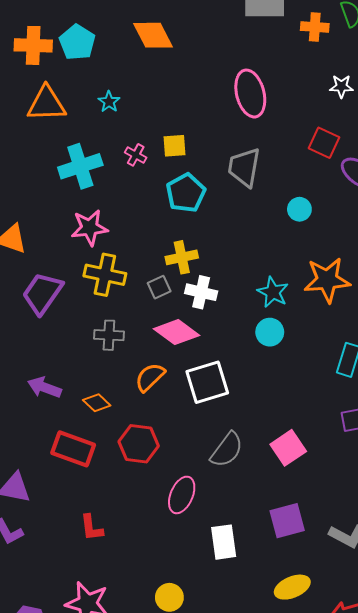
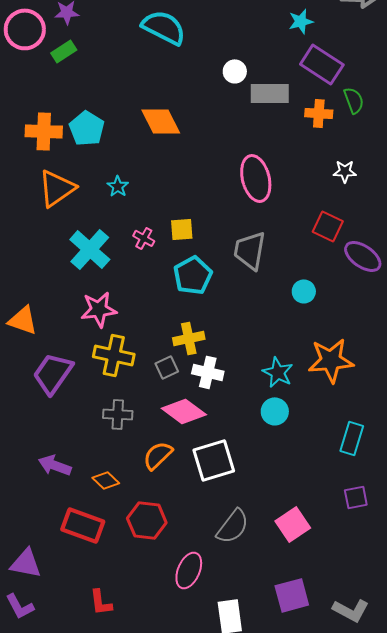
orange triangle: (47, 104) -> (57, 188), turned -33
cyan cross: (80, 166) -> (90, 249), turned -30

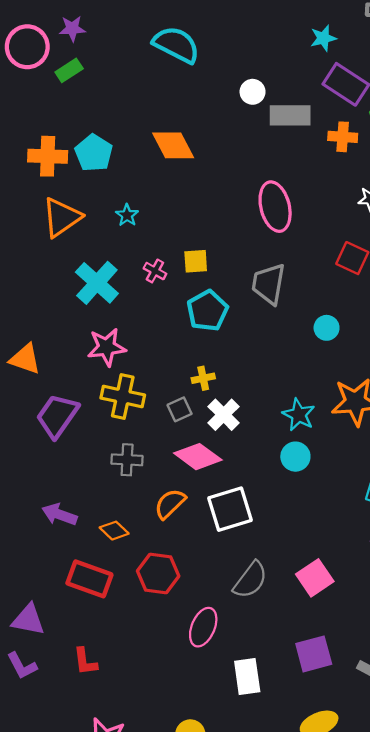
yellow cross: (189, 338) -> (203, 378), size x0.7
white cross: (208, 372) -> (224, 415), turned 32
red L-shape: (101, 602) -> (85, 661), moved

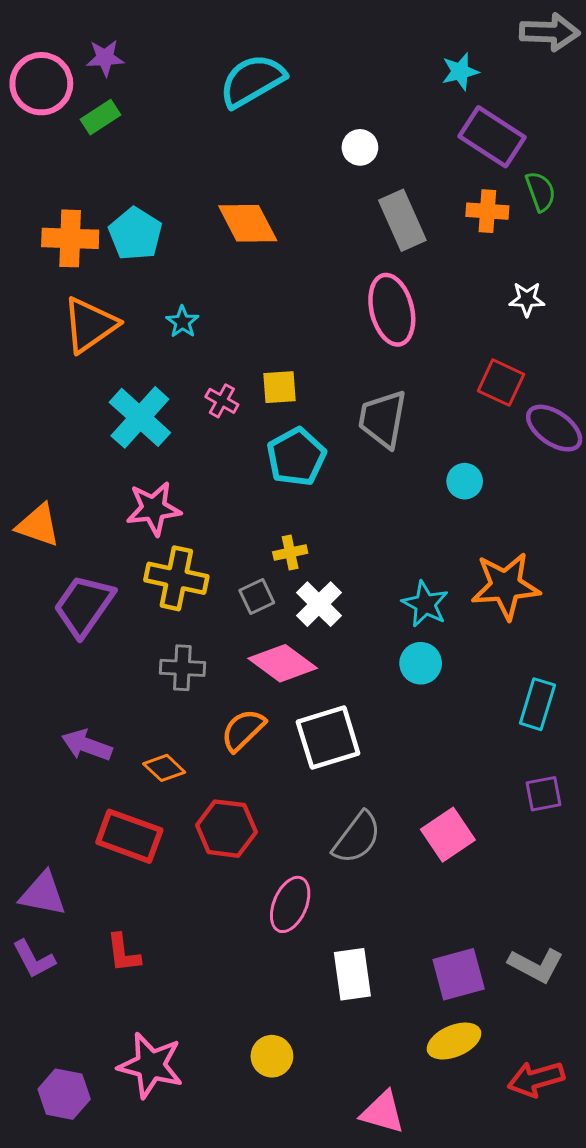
cyan semicircle: (176, 45) -> (252, 81), turned -57
gray rectangle: (290, 115) -> (402, 220), moved, turned 66
purple square: (314, 654) -> (459, 974), moved

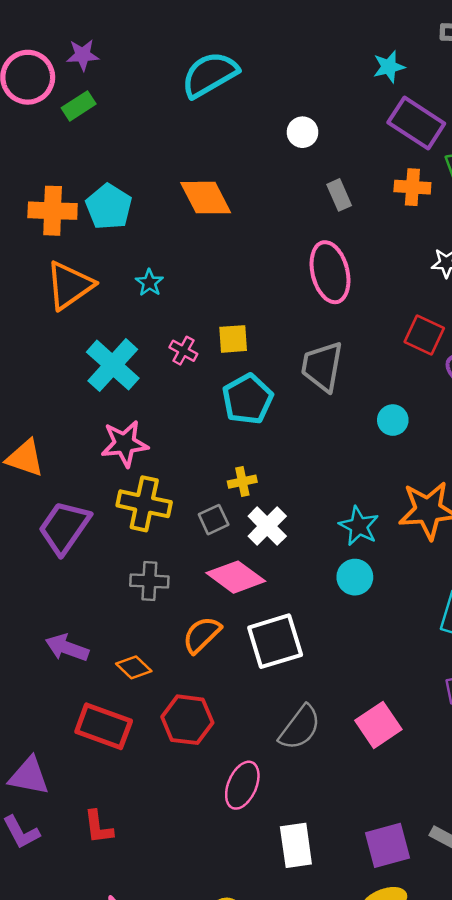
gray rectangle: (402, 220) -> (339, 195), size x0.6

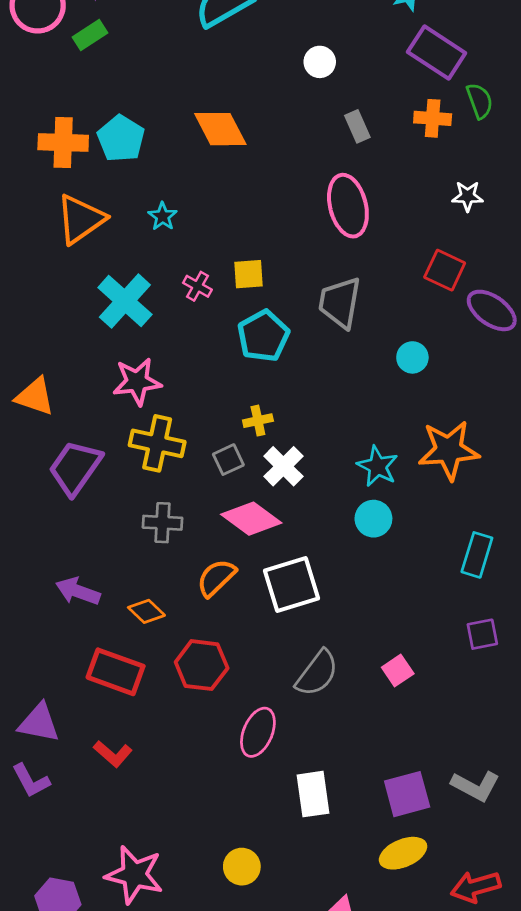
pink square: (378, 725) -> (398, 670), size x0.7
red L-shape: (98, 827) -> (113, 754), moved, turned -42

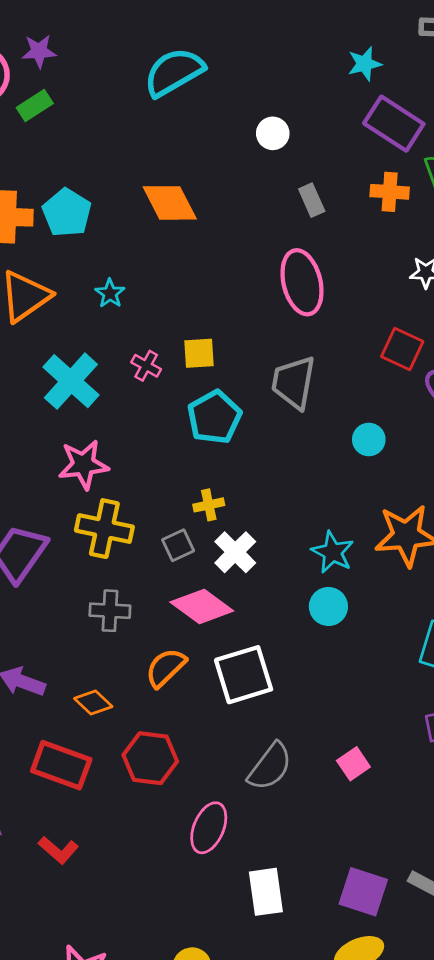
purple square: (407, 794) -> (363, 892), turned 33

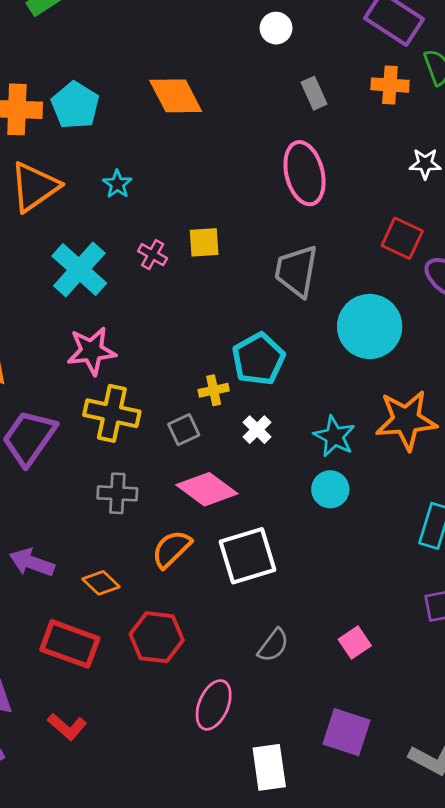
cyan pentagon: (214, 417) -> (258, 359), moved
cyan circle: (369, 440) -> (370, 326), size x2.0
white cross: (235, 552) -> (257, 430), moved, size x0.7
gray semicircle: (270, 767) -> (273, 645), size x0.7
purple square: (363, 892) -> (347, 732), moved

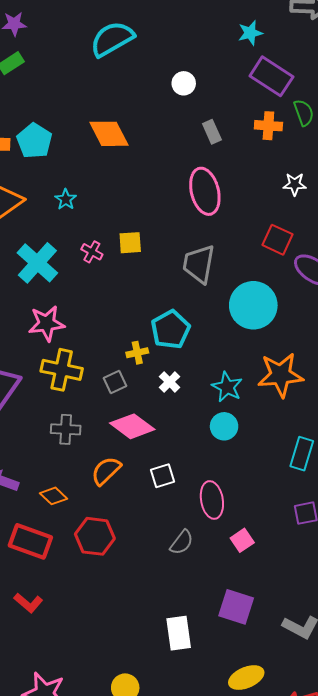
white square: (248, 556) -> (163, 476), size x0.6
pink ellipse: (214, 705) -> (212, 500), moved, turned -33

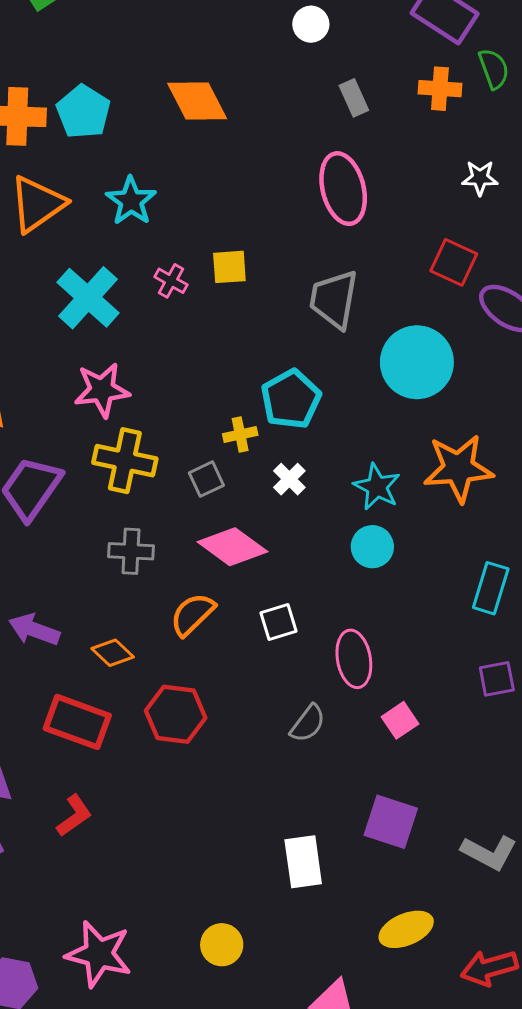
cyan star: (66, 199) -> (131, 201), size x1.5
red L-shape: (28, 603) -> (74, 816), turned -76

